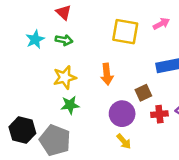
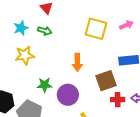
yellow star: (65, 77) -> (25, 55), moved
brown square: (143, 93) -> (106, 81), size x1.5
purple circle: (122, 114) -> (68, 95), moved

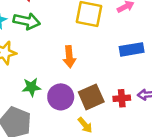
green arrow: (45, 31) -> (27, 21), size x1.5
brown square: (106, 81) -> (91, 97), moved

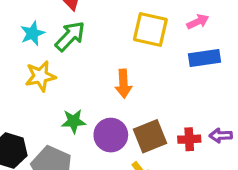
green arrow: (27, 21) -> (70, 36), turned -60
blue rectangle: (132, 49) -> (204, 58), moved

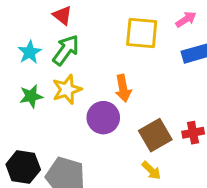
yellow star: (40, 76) -> (67, 89), moved
green star: (74, 121) -> (31, 96), moved
purple circle: (111, 135) -> (103, 118), moved

